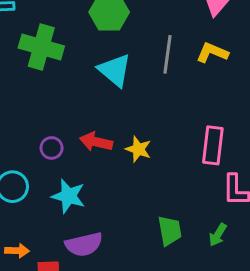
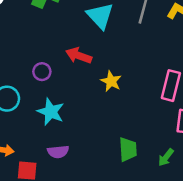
red arrow: (96, 142) -> (79, 56), moved
purple semicircle: (84, 244) -> (58, 152), size x0.7

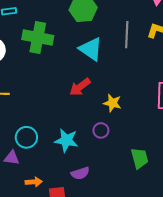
red arrow: (79, 56) -> (80, 87), turned -45
purple circle: (42, 72) -> (101, 130), moved

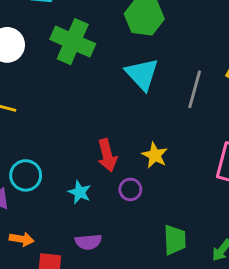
gray line: (127, 35) -> (195, 89), moved
red arrow: (80, 87) -> (107, 155), moved, turned -80
cyan star: (66, 140) -> (80, 192), size x0.7

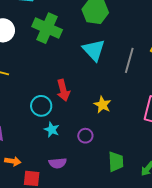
red arrow: (107, 155) -> (63, 90), moved
cyan circle: (26, 175) -> (41, 106), moved
purple circle: (130, 189) -> (85, 136), moved

